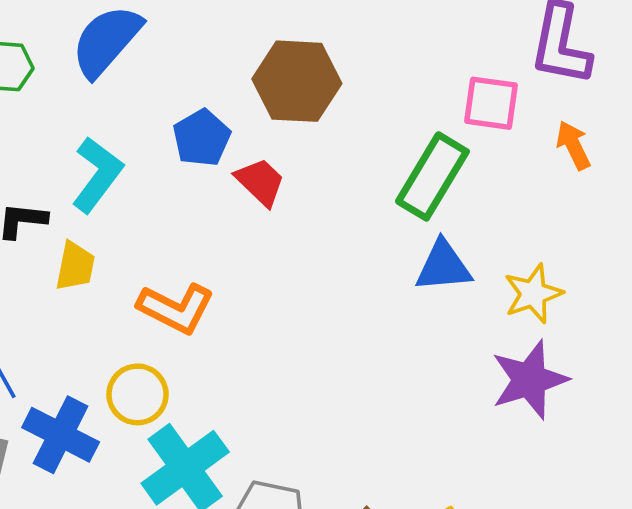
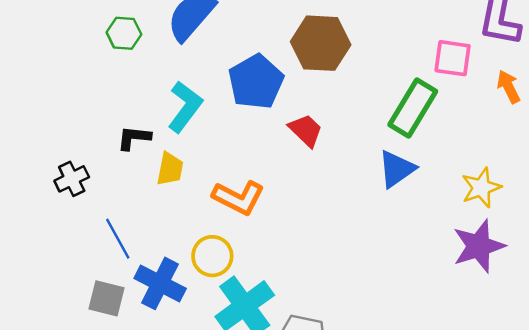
blue pentagon: (202, 138) -> (256, 82), size x1.4
red trapezoid: (260, 182) -> (306, 130), moved
blue triangle: (443, 266) -> (397, 169), moved, turned -30

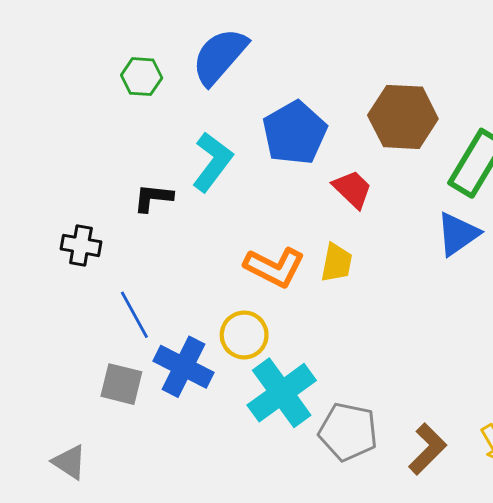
brown hexagon: (321, 43) -> (403, 117), moved
yellow trapezoid: (170, 169) -> (337, 263), moved
black cross: (72, 179) -> (81, 245), turned 36

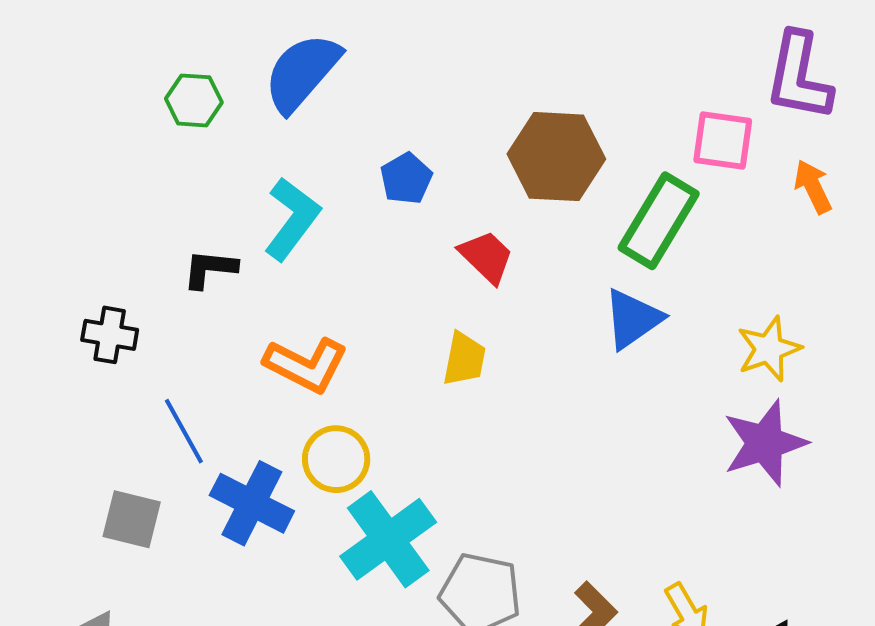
blue pentagon: (295, 133) -> (406, 179), size x0.6
orange L-shape: (274, 267) -> (306, 365), moved
gray square: (121, 384) -> (132, 519), moved

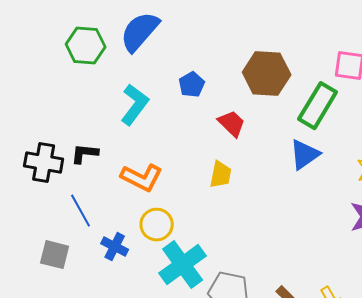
green hexagon: (194, 100) -> (86, 46), size x1.4
black L-shape: (210, 269) -> (85, 154), moved
black cross: (110, 335) -> (44, 163), size x1.4
blue cross: (252, 503) -> (115, 247), size x0.7

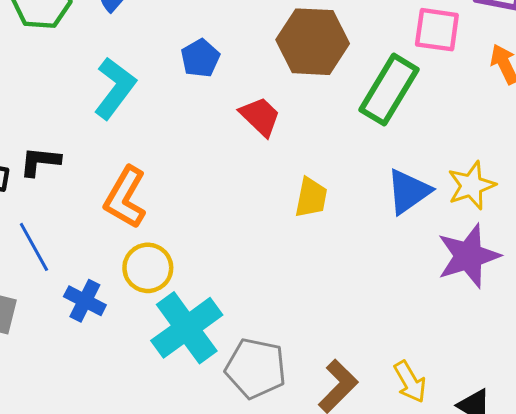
blue triangle: (305, 155) -> (408, 191), moved
yellow trapezoid: (221, 175) -> (311, 197), moved
orange L-shape: (142, 178) -> (125, 197), turned 93

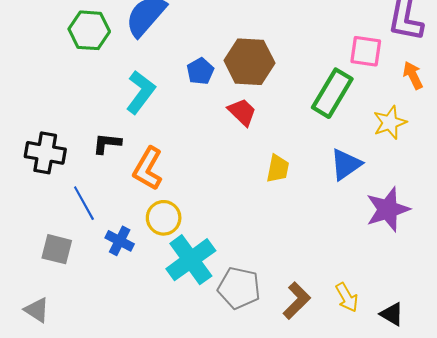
brown hexagon: (313, 42) -> (249, 62), moved
black L-shape: (40, 161) -> (107, 143), moved
yellow star: (471, 185) -> (390, 122), moved

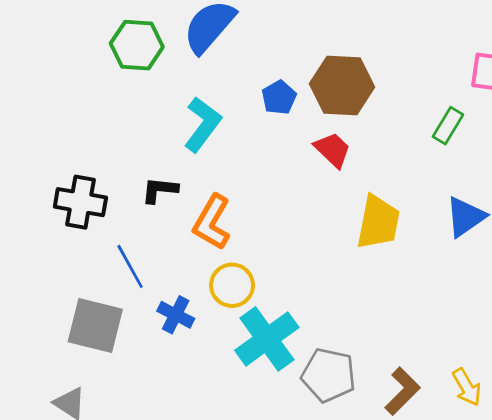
green rectangle: (332, 93) -> (448, 126), size x0.6
yellow trapezoid: (278, 169) -> (378, 222), size x1.5
gray square: (57, 249) -> (95, 325), size x1.4

